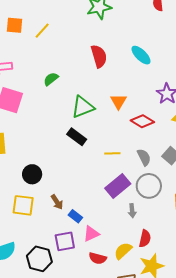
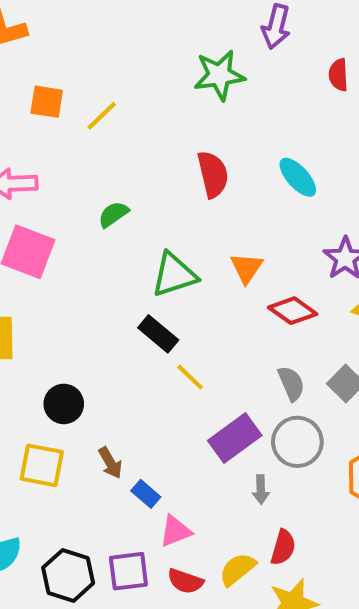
yellow line: (112, 153) -> (190, 377), moved, turned 42
purple square: (65, 241) -> (128, 571), moved

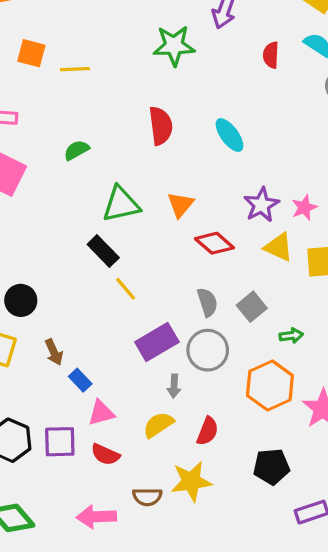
yellow line: (102, 116) -> (75, 69), turned 36
red semicircle: (283, 547) -> (208, 431), moved
yellow semicircle: (237, 569) -> (158, 425), moved

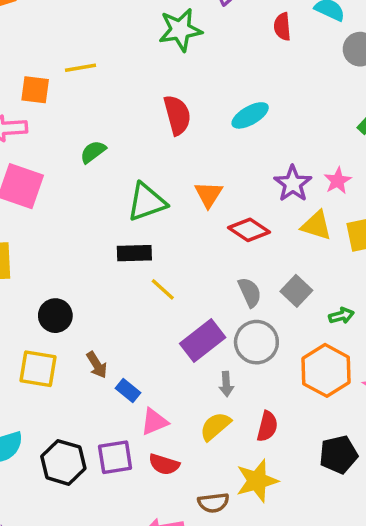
orange square: (31, 53) -> (35, 90), moved
cyan ellipse: (229, 135) -> (250, 115), turned -76
black rectangle: (103, 251) -> (134, 253), turned -40

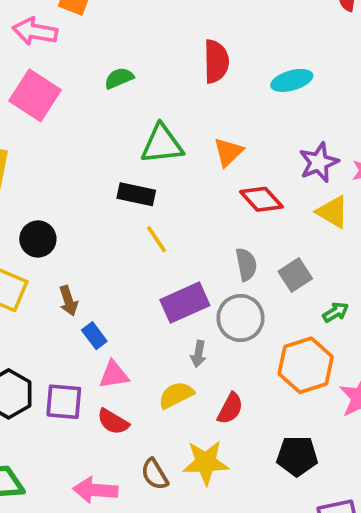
green arrow: (341, 316) -> (336, 312), turned -30
brown semicircle: (213, 503) -> (155, 474), turned 52

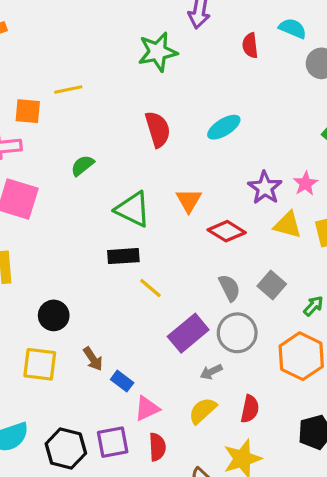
green triangle: (162, 144) -> (133, 209), turned 48
gray arrow: (198, 354) -> (211, 372), turned 70
red semicircle: (113, 422) -> (157, 447), turned -108

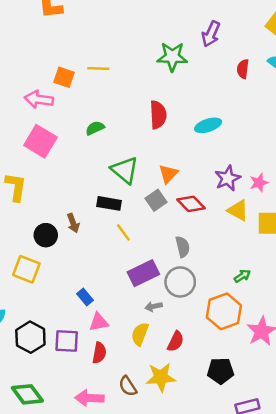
gray square: (272, 285) -> (156, 200), moved
brown arrow: (93, 359) -> (73, 223), moved
yellow semicircle: (203, 411) -> (140, 334), turned -40

